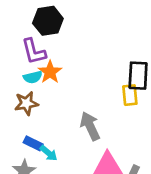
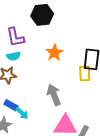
black hexagon: (48, 21) -> (42, 15), moved
orange star: (50, 72) -> (54, 53), moved

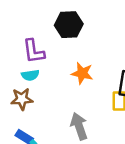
orange star: (54, 53) -> (82, 73), turned -30

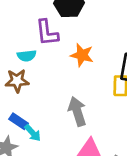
purple L-shape: (34, 51) -> (47, 33), moved

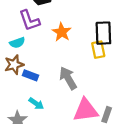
orange star: (82, 55) -> (62, 32), turned 30
blue rectangle: (19, 121) -> (30, 75), moved

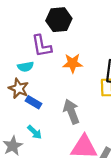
orange star: (62, 32) -> (73, 63), turned 30
brown star: (14, 65) -> (19, 88), turned 30

